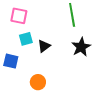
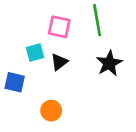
pink square: (19, 16) -> (59, 27), moved

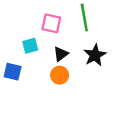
black triangle: (59, 62) -> (61, 54), moved
orange circle: (51, 111) -> (60, 75), moved

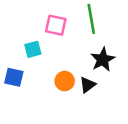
black triangle: (61, 54) -> (87, 85), moved

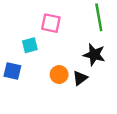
green line: (91, 19) -> (99, 17), moved
black star: (103, 59) -> (94, 55), turned -30

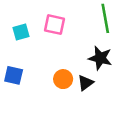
cyan square: (30, 45) -> (21, 32), moved

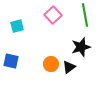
pink square: (54, 25) -> (53, 15), moved, turned 36
black star: (100, 58) -> (81, 47), turned -30

